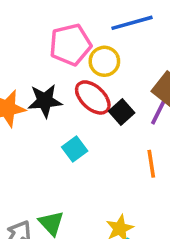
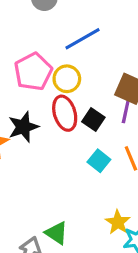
red ellipse: (93, 97) -> (65, 113), turned 44
cyan square: (75, 149) -> (99, 161), moved

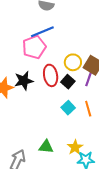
blue line: (83, 39) -> (42, 32), moved
yellow circle: (67, 79) -> (73, 62), moved
green triangle: (56, 233) -> (46, 147), moved, turned -35

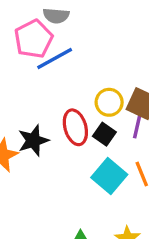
pink pentagon: (34, 47) -> (34, 39), moved
cyan square: (68, 108) -> (109, 176), size x1.5

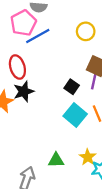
yellow circle: (109, 102) -> (86, 31), moved
red ellipse: (75, 127) -> (17, 67), moved

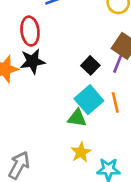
yellow star: (88, 157) -> (81, 152), moved
green triangle: (56, 160) -> (77, 118), moved

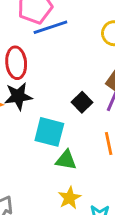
cyan square: (89, 100) -> (49, 132), moved, turned -36

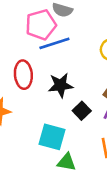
black star: (18, 96) -> (61, 85), moved

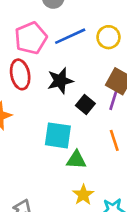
pink pentagon: (41, 25) -> (31, 38), moved
blue line: (54, 43) -> (70, 36), moved

